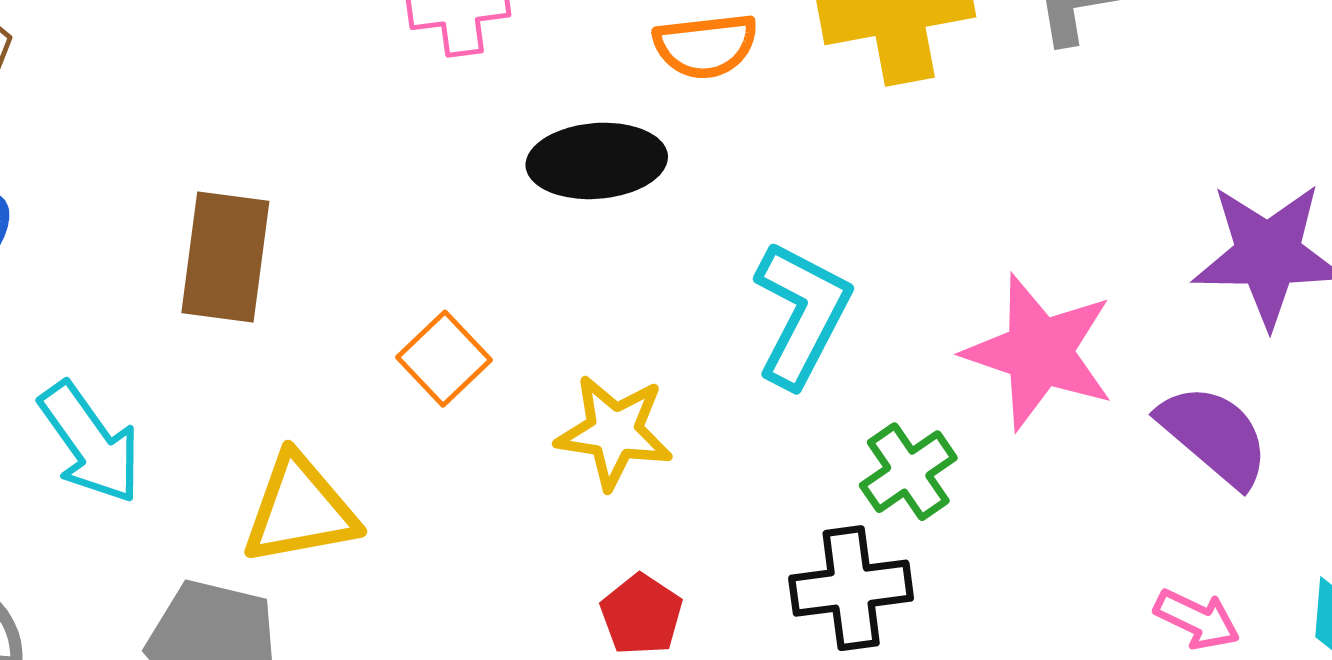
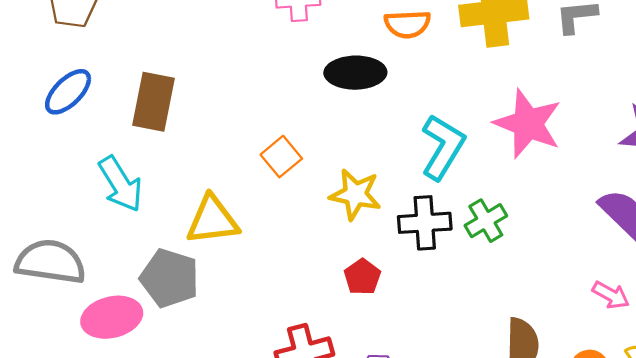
brown rectangle: (225, 257) -> (153, 102), moved
pink star: (1039, 352) -> (528, 124), moved
black cross: (851, 588) -> (425, 223), moved

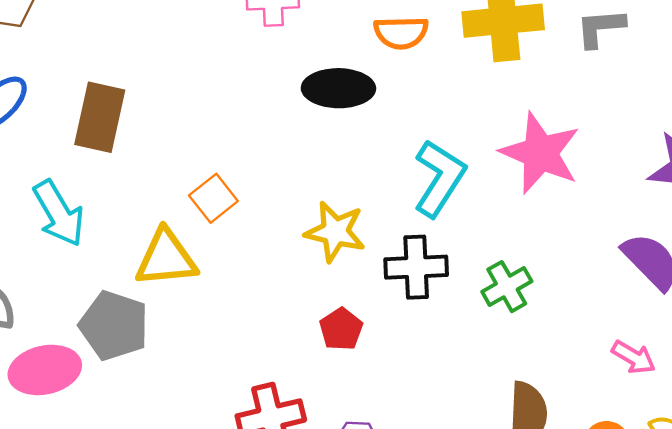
orange square: (281, 157) -> (213, 198), moved
green cross: (486, 221) -> (507, 287), moved

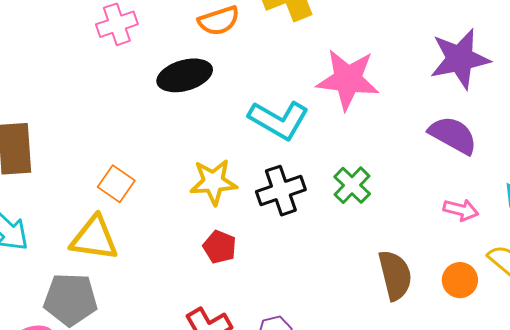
cyan L-shape: (439, 178) -> (279, 120), turned 104
yellow triangle: (166, 258) -> (94, 238), turned 30
red pentagon: (341, 329) -> (220, 247), moved

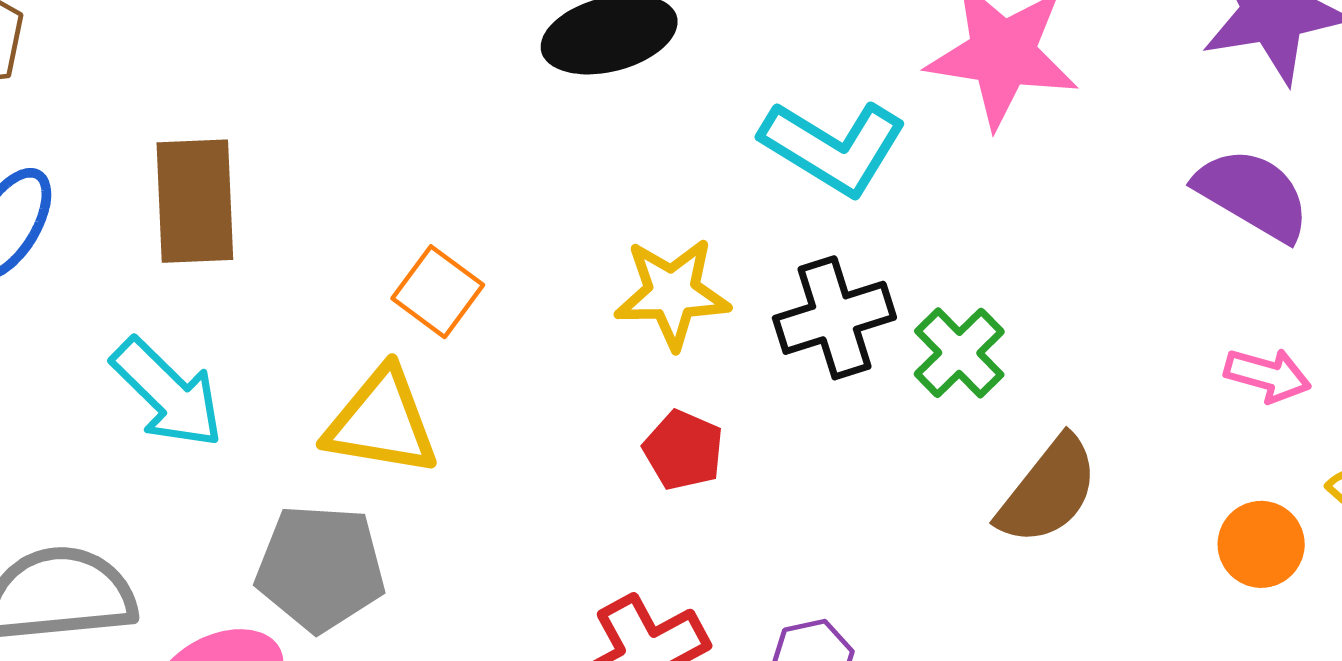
green cross: (352, 185) -> (959, 353), moved
brown semicircle: (395, 275) -> (1048, 491), moved, turned 51

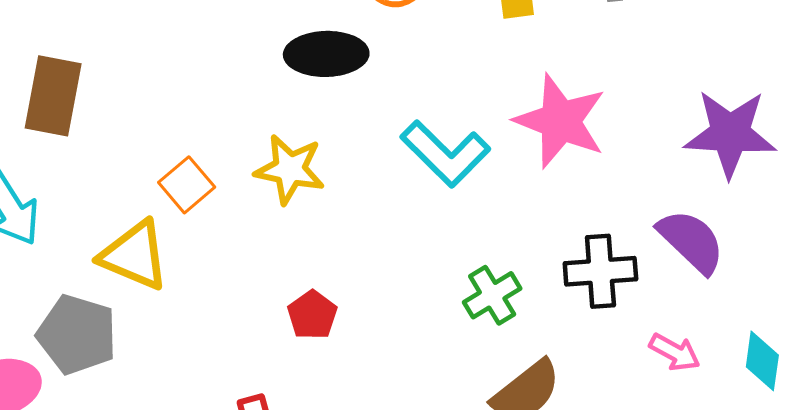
yellow star: (672, 293) -> (290, 169), moved
black cross: (834, 318) -> (600, 271), moved

